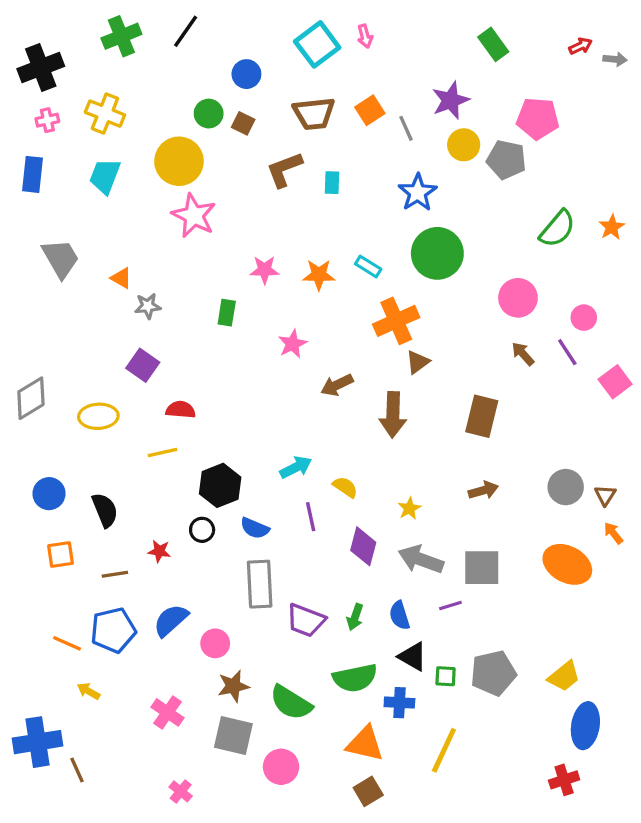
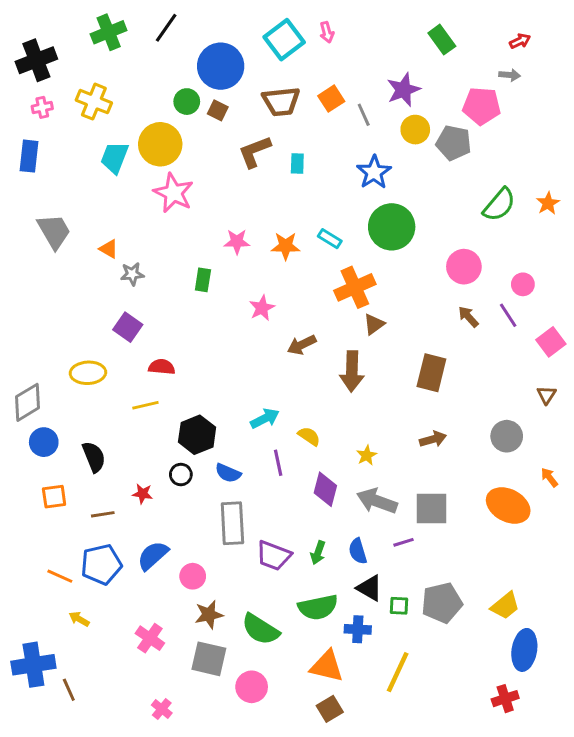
gray arrow: (615, 59) -> (510, 75), moved
blue circle: (246, 74) -> (221, 66), size x1.8
cyan trapezoid: (105, 176) -> (115, 158), moved
gray diamond: (31, 398) -> (28, 402), moved
brown triangle: (605, 495) -> (546, 395), moved

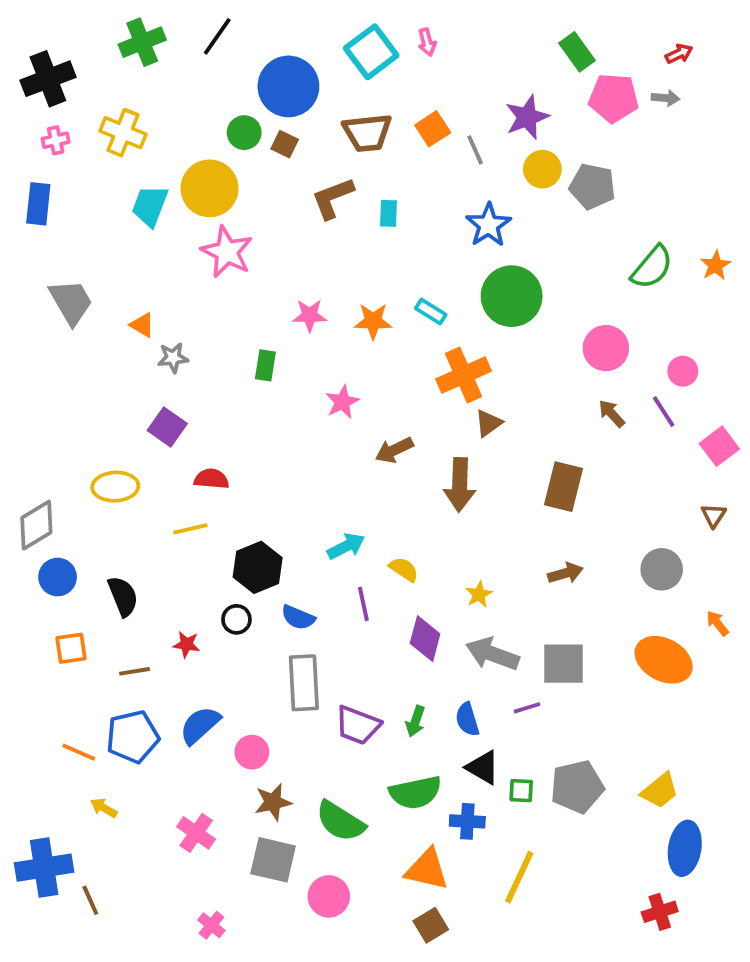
pink pentagon: (482, 106) -> (614, 98), moved

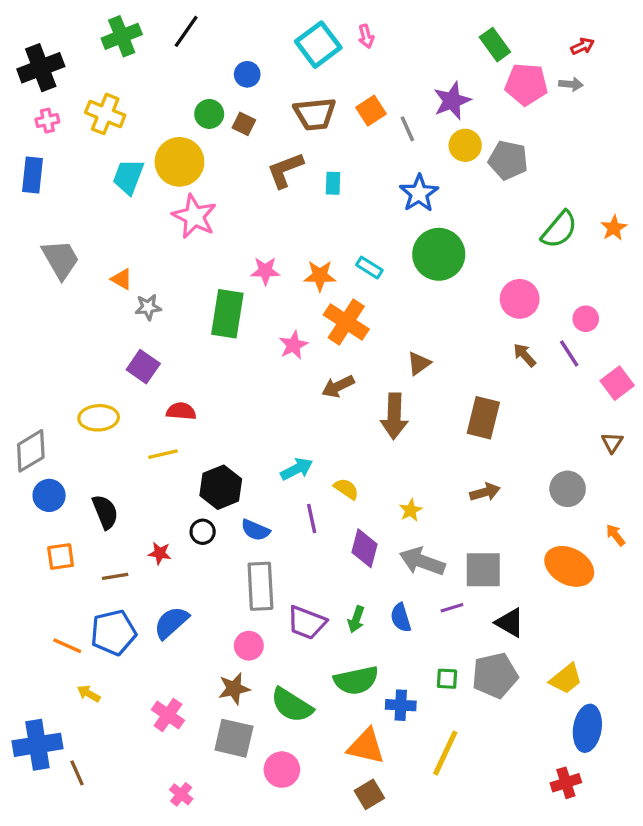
blue circle: (288, 86) -> (247, 74), size x0.5
green rectangle: (265, 365) -> (227, 314), size x1.8
orange cross: (463, 375) -> (346, 322), moved, turned -33
pink circle: (252, 752) -> (249, 646), moved
black triangle: (483, 767) -> (510, 623), moved

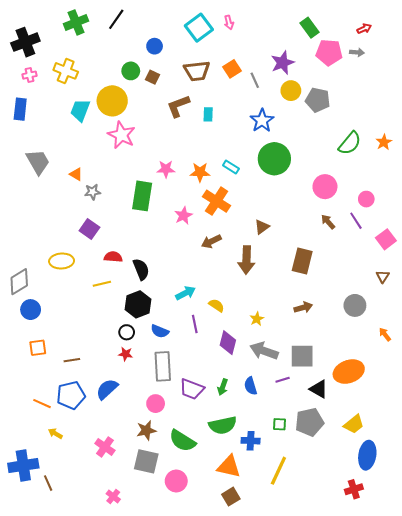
black semicircle: (105, 512) -> (141, 269), moved
red star: (160, 553) -> (126, 354), moved
orange ellipse: (569, 566) -> (349, 372), moved, turned -48

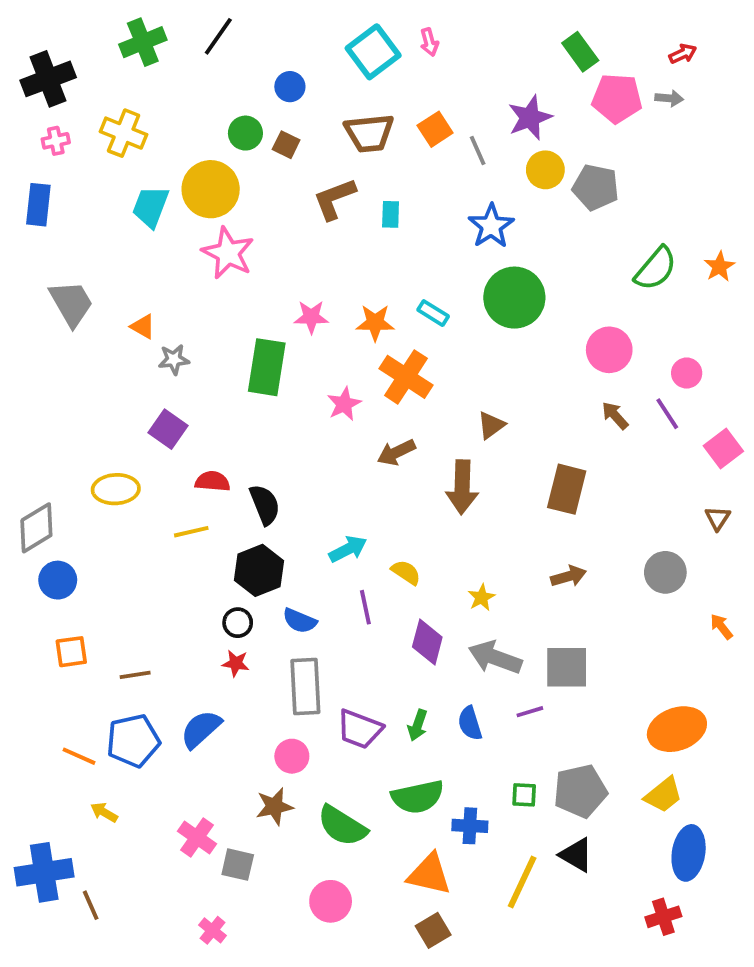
orange ellipse: (349, 372) -> (677, 729), moved
black triangle: (319, 389) -> (576, 855), moved
gray square: (146, 461) -> (238, 865), moved, size x0.7

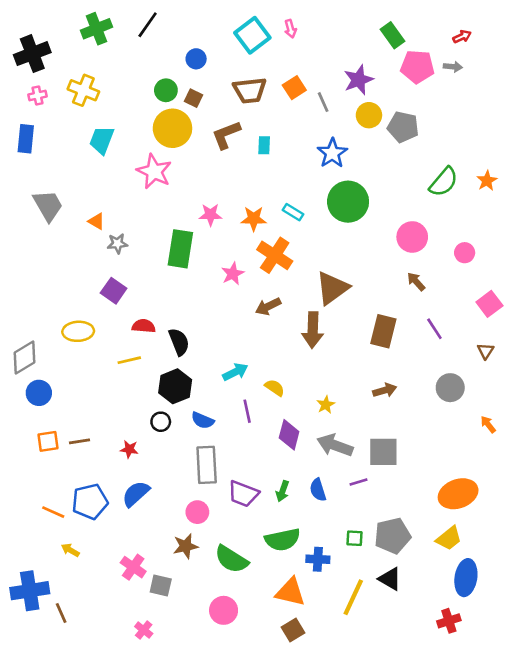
yellow circle: (211, 189) -> (172, 128), moved
purple line: (667, 414) -> (434, 329), moved
brown triangle: (491, 425) -> (332, 288), size x1.8
red star: (236, 663) -> (129, 449), moved
brown line: (135, 675) -> (79, 441), moved

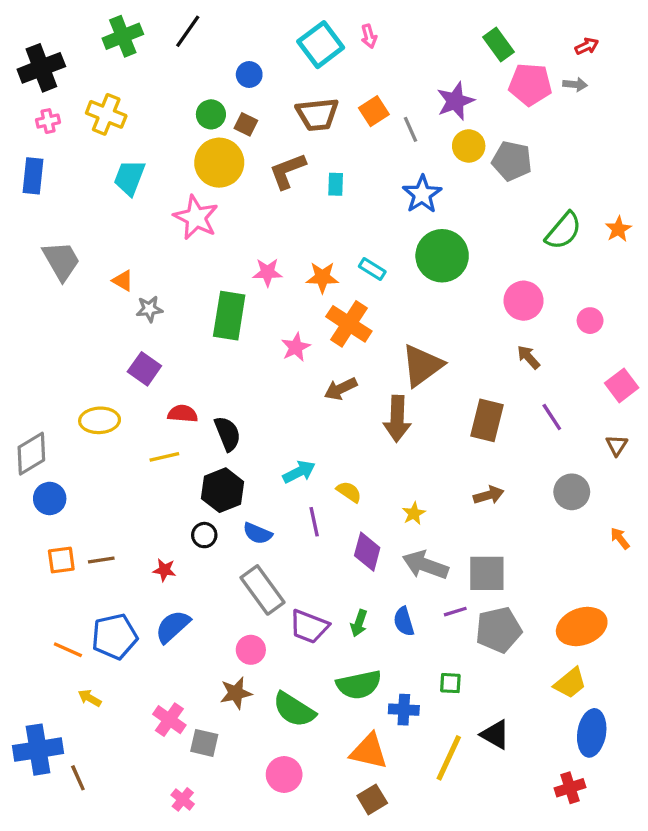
gray rectangle: (207, 465) -> (262, 590), turned -33
gray pentagon: (393, 536) -> (499, 630), moved

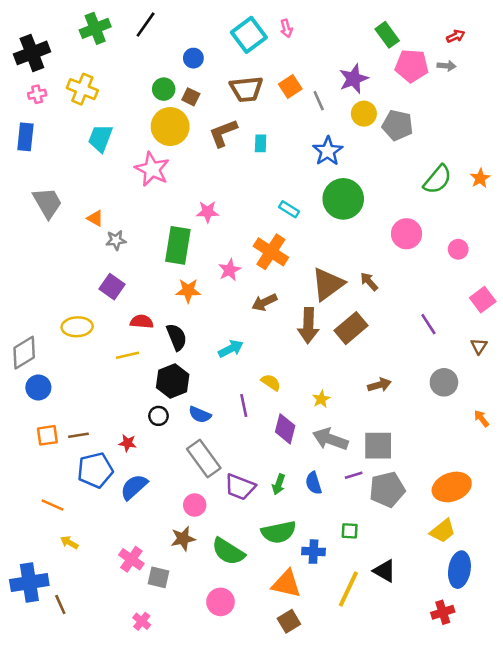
orange star: (322, 277) -> (188, 291), moved
brown arrow: (529, 357) -> (369, 282), moved
brown rectangle: (487, 420) -> (351, 328), moved, turned 36
cyan arrow: (299, 472) -> (231, 349), moved
blue pentagon: (114, 636) -> (95, 470), moved

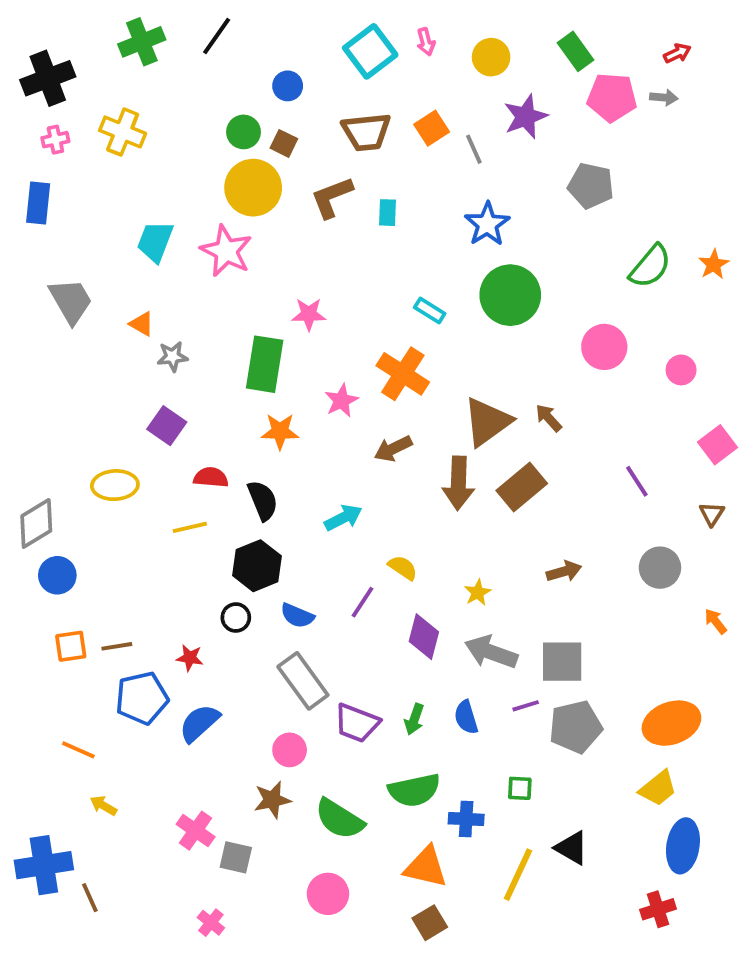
yellow circle: (364, 114) -> (491, 57), moved
cyan trapezoid: (100, 138) -> (155, 241), moved
purple line: (244, 406) -> (362, 602), turned 45

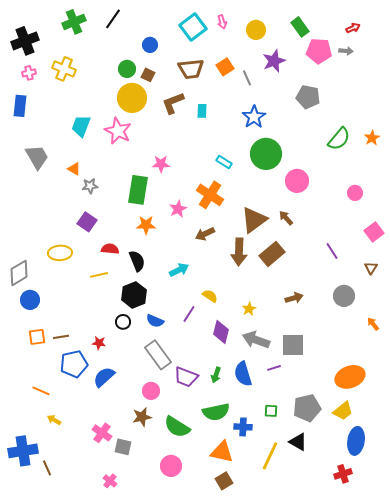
pink circle: (604, 347) -> (297, 181), moved
blue semicircle: (466, 717) -> (243, 374), size x1.4
gray pentagon: (576, 727) -> (307, 408), moved

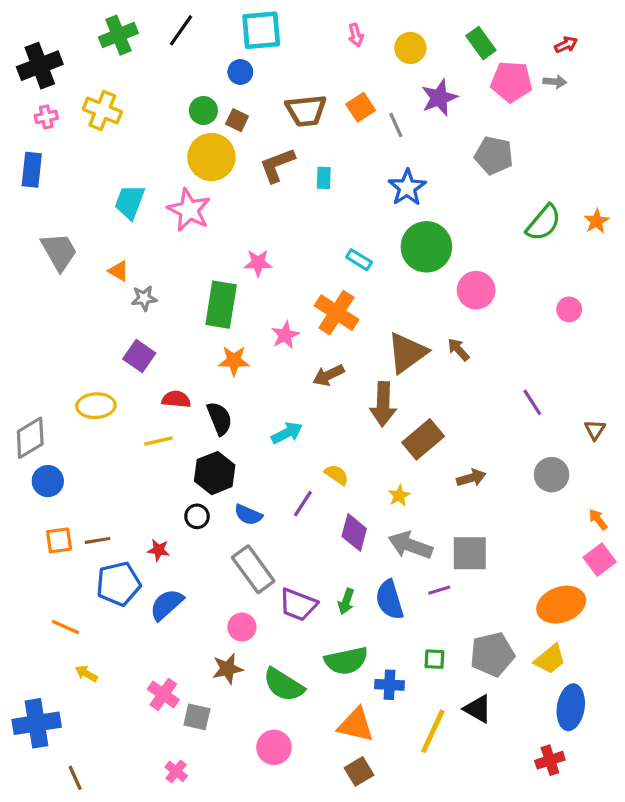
cyan square: (193, 27) -> (261, 30), moved, turned 32
pink square: (374, 232) -> (600, 560), moved
brown rectangle: (272, 254) -> (423, 439), moved
brown line: (47, 468) -> (75, 778), moved

